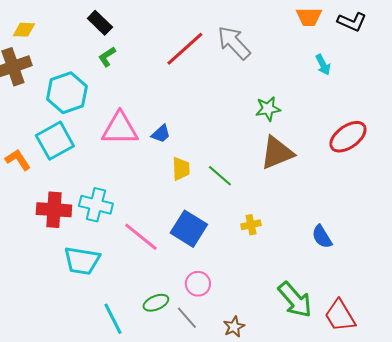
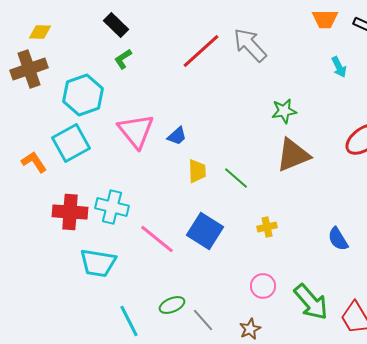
pink triangle: (120, 129) -> (136, 131), turned 51
pink circle: (198, 284) -> (263, 286), moved

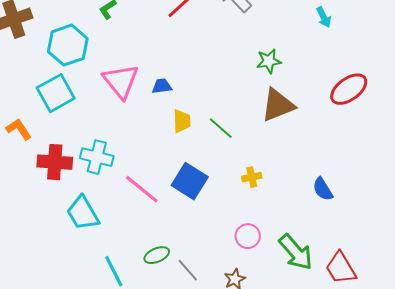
blue trapezoid: (177, 136) -> (162, 86), turned -145
orange L-shape: (34, 162) -> (19, 129), moved
cyan trapezoid: (98, 263) -> (83, 213), turned 51

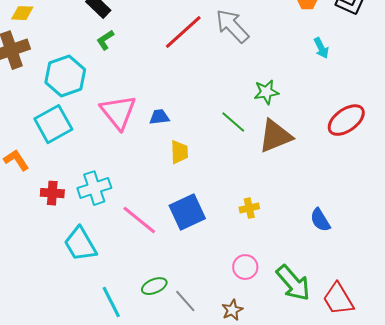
green line: (221, 128) -> (233, 122), moved
cyan cross: (97, 157) -> (94, 188), turned -32
red cross: (55, 162) -> (52, 193), size x0.7
blue square: (190, 181) -> (187, 212), turned 33

